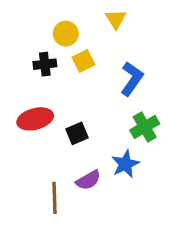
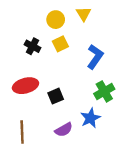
yellow circle: (66, 34) -> (56, 20), moved
black cross: (45, 64) -> (32, 46), turned 35
brown line: (55, 198) -> (22, 132), moved

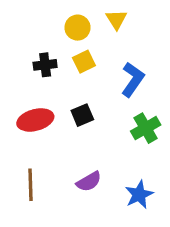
black cross: (32, 46) -> (45, 65), turned -35
black square: (56, 96) -> (82, 115), moved
blue star: (90, 118) -> (139, 195), moved

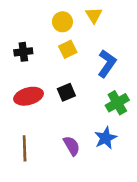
black cross: (45, 65) -> (23, 52), moved
purple semicircle: (89, 182) -> (72, 146), turned -90
blue star: (139, 195) -> (106, 138), moved

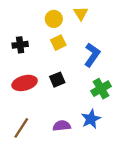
purple semicircle: (72, 146) -> (62, 126), turned -66
brown line: (25, 148) -> (21, 128), turned 35

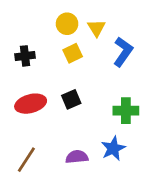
yellow triangle: (81, 13) -> (96, 28), moved
blue L-shape: (92, 55) -> (123, 52), moved
green cross: (101, 89) -> (126, 111), turned 30

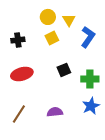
black square: (71, 99) -> (64, 70), moved
blue star: (113, 148) -> (91, 106), moved

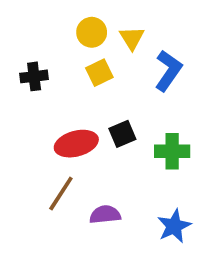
red ellipse: (22, 74) -> (76, 144), moved
blue star: (91, 106) -> (174, 226), moved
brown line: (19, 114) -> (61, 193), moved

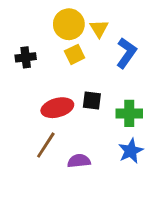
yellow circle: (92, 32) -> (69, 24), size x1.4
black square: (122, 134) -> (92, 100), turned 30
blue star: (174, 226) -> (131, 151), moved

